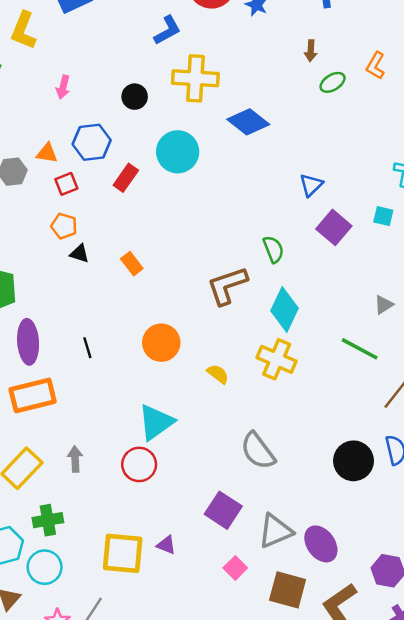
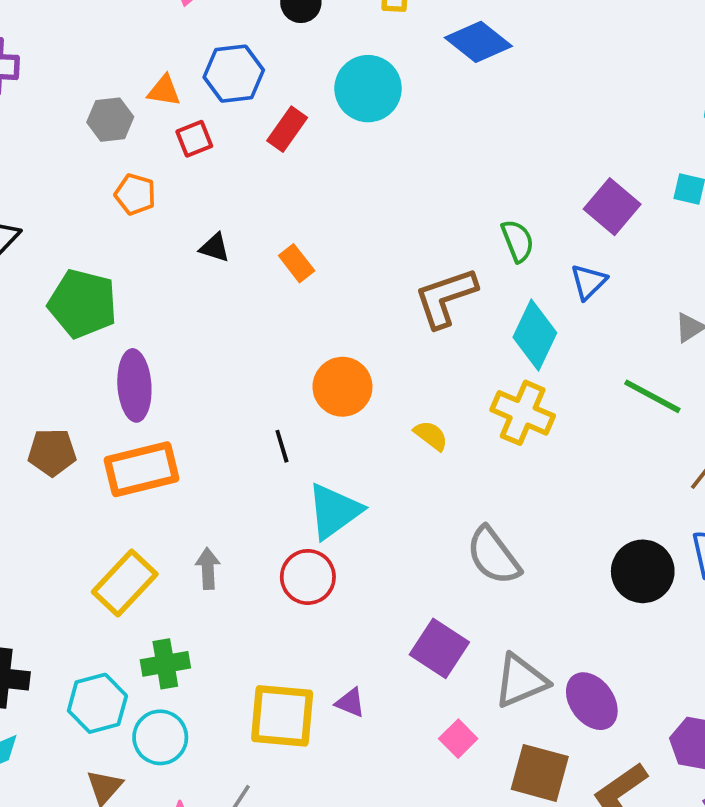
blue triangle: (311, 185) -> (588, 282), moved
orange pentagon: (64, 226) -> (135, 194), moved
black line: (87, 348) -> (282, 446), moved

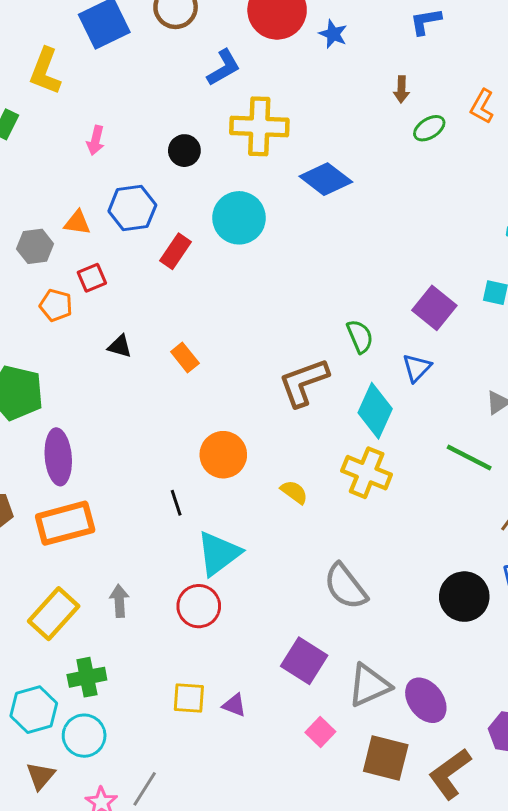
red square: (194, 139) -> (92, 278), moved
yellow square: (282, 716) -> (189, 698), moved, size x0.6

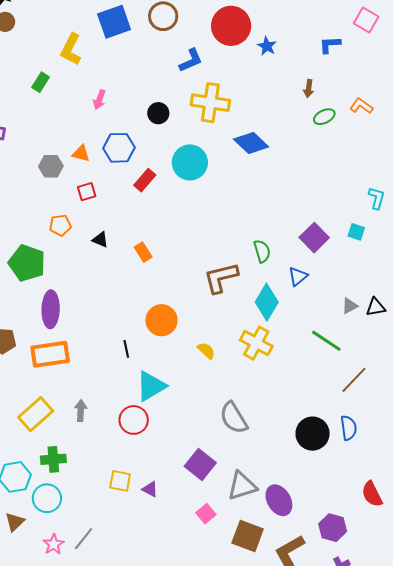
orange L-shape: (482, 106) -> (361, 106), turned 90
orange pentagon: (56, 305) -> (60, 225), moved, turned -30

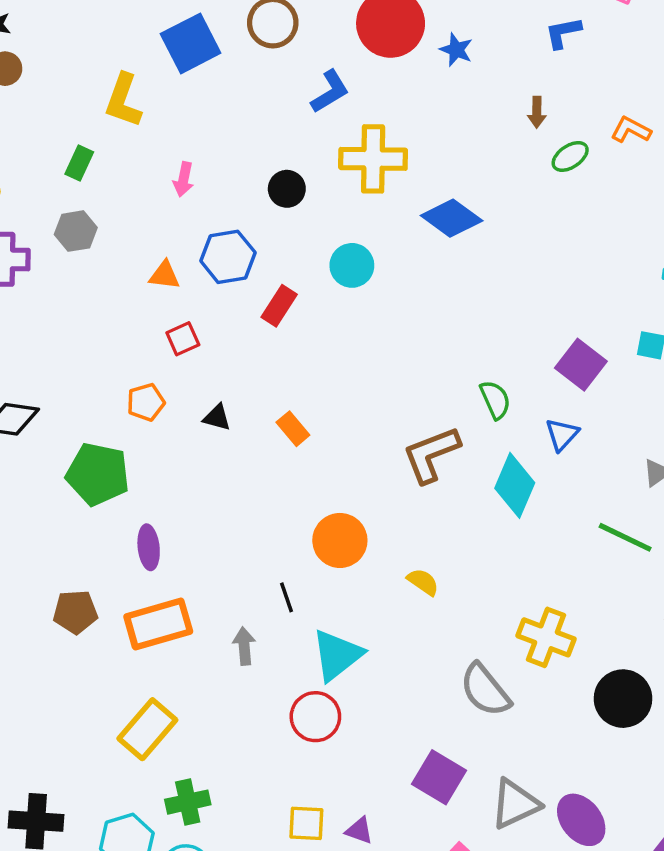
cyan circle: (190, 162) -> (352, 265), size x0.7
gray hexagon: (51, 166) -> (76, 231), moved
purple ellipse: (51, 309) -> (149, 547), size x0.7
yellow cross: (256, 343) -> (546, 637), moved
gray arrow: (81, 411) -> (244, 646), moved

